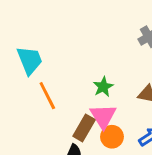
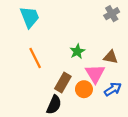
cyan trapezoid: (30, 60) -> (30, 17), moved
pink triangle: (103, 116) -> (95, 74), moved

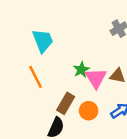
cyan trapezoid: (30, 17) -> (43, 41), moved
pink triangle: (95, 74) -> (96, 78), moved

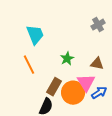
pink triangle: (96, 78) -> (86, 83), moved
orange circle: (89, 111) -> (73, 93), size x1.5

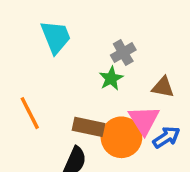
gray cross: (98, 25) -> (123, 53), moved
orange line: (29, 65) -> (30, 113), moved
brown rectangle: (54, 87) -> (89, 127), turned 72

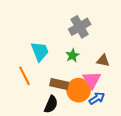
cyan trapezoid: (56, 37) -> (40, 51), moved
gray cross: (123, 53) -> (80, 27), moved, size x1.5
blue arrow: (166, 137) -> (97, 98), moved

